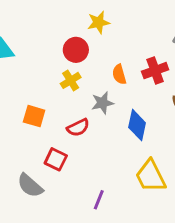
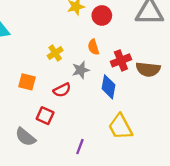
red circle: (76, 50) -> (102, 15), moved
red cross: (155, 71) -> (121, 60), moved

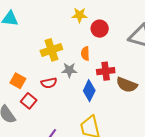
yellow cross: (55, 53) -> (51, 50), size x1.5
orange square: (27, 82) -> (18, 81), moved

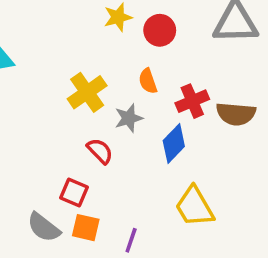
orange square: (18, 81) -> (86, 228), moved
red semicircle: (49, 83) -> (100, 151), turned -105
blue diamond: (89, 91) -> (174, 144), turned 35

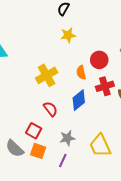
red circle: (160, 30) -> (99, 60), moved
gray star: (129, 118) -> (67, 138), moved
blue diamond: (174, 144) -> (79, 100), moved

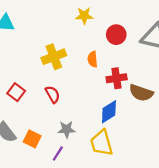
red circle: (99, 60) -> (116, 35), moved
blue diamond: (79, 100) -> (109, 112), moved
red square: (34, 131) -> (16, 92), moved

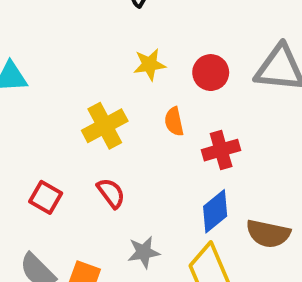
yellow star: (84, 16) -> (149, 64), moved
brown semicircle: (141, 93) -> (268, 234), moved

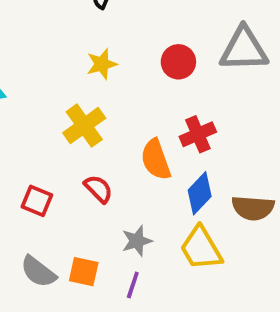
yellow star: (149, 64) -> (102, 64), moved
orange semicircle: (174, 122) -> (156, 160), moved, size x1.5

